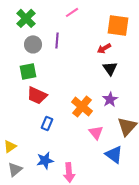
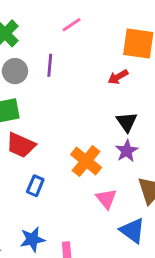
black triangle: (110, 68) -> (127, 122), moved

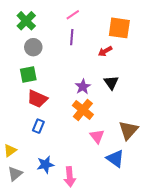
purple line: (50, 65) -> (72, 37), moved
purple star: (127, 151) -> (83, 87), moved
blue rectangle: (35, 186) -> (38, 126), moved

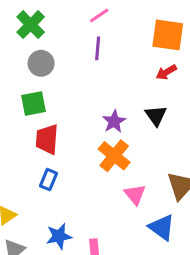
red arrow: (105, 51) -> (166, 72), moved
red trapezoid: (37, 99) -> (47, 139), turned 70

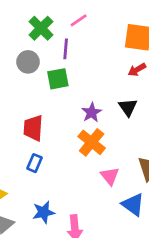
green cross: (31, 25) -> (41, 28), moved
purple line: (98, 48) -> (66, 49), moved
green square: (34, 104) -> (58, 79), moved

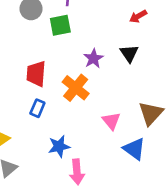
orange cross: (92, 142) -> (76, 88), moved
blue star: (44, 212) -> (59, 146), moved

